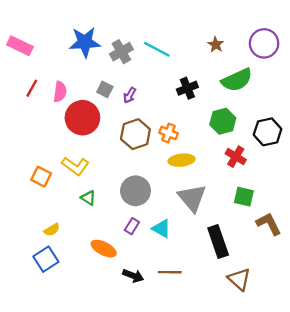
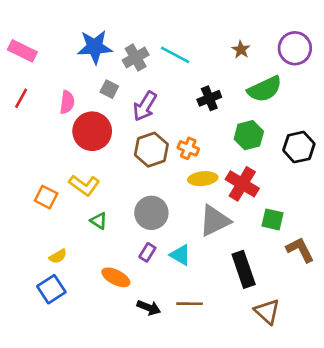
red line: (32, 88) -> (21, 98), moved
gray square: (105, 89) -> (109, 89), moved
purple arrow: (130, 95) -> (145, 106), size x1.6
red cross: (236, 157) -> (242, 184), moved, size x1.4
gray triangle: (192, 198) -> (215, 221), turned 44

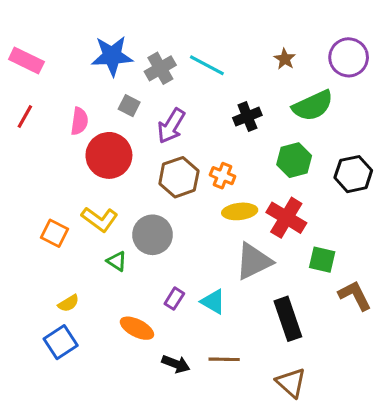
gray circle: (151, 213) -> (152, 235), moved
brown triangle: (267, 312) -> (291, 383), moved

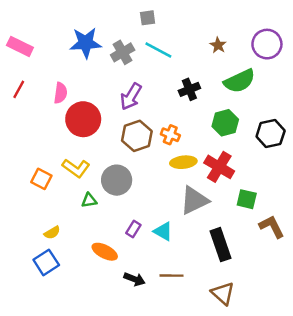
gray square: (129, 106) -> (148, 18), moved, turned -35
green triangle: (117, 261) -> (89, 200), turned -42

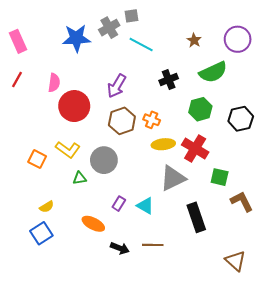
pink rectangle: (20, 46) -> (18, 41), turned 40
gray cross: (123, 52) -> (109, 28), moved
brown triangle: (223, 293) -> (235, 261), moved

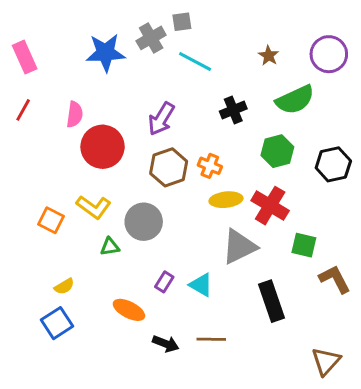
brown triangle: (235, 261) -> (326, 361), turned 30

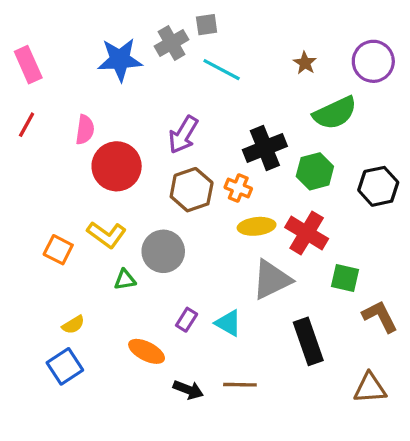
black cross: (233, 110) -> (265, 148), moved, size x1.4
brown triangle: (326, 361) -> (370, 388), moved, turned 44

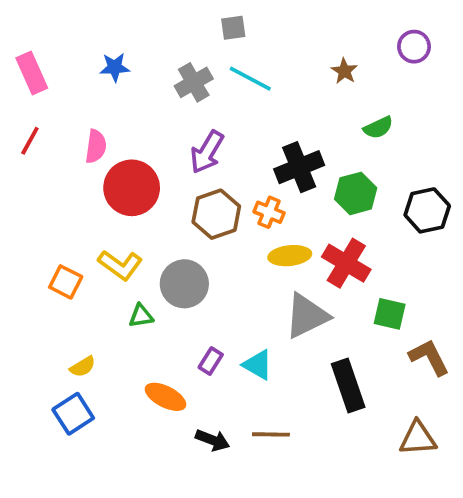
gray cross: (172, 43) -> (194, 82), moved
blue star: (120, 60) -> (115, 67), moved, size x0.6
purple circle: (373, 61) -> (414, 47), moved, size x0.7
green semicircle: (335, 113) -> (378, 128), size x0.6

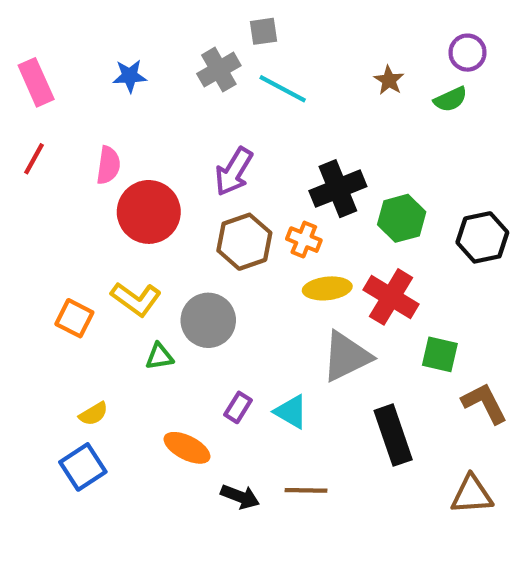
gray cross: (194, 82) -> (219, 70), moved
green semicircle: (378, 128) -> (450, 99), moved

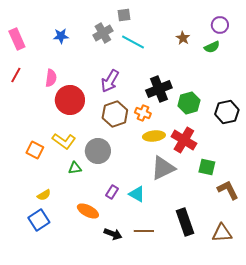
black rectangle: (393, 435) -> (185, 222), moved

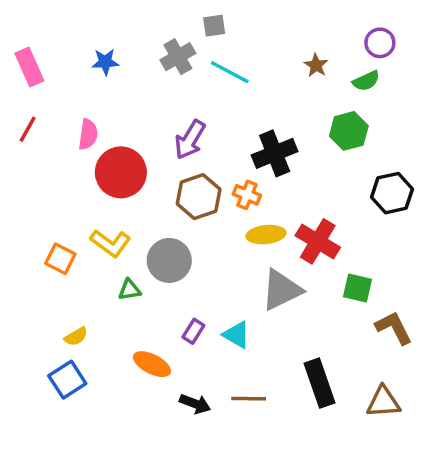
green hexagon: (189, 103) -> (349, 131), moved

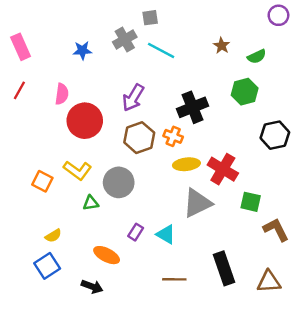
purple circle: (380, 43) -> (278, 15), moved
blue star: (105, 62) -> (82, 50), moved
black arrow: (195, 404) -> (92, 287), moved

